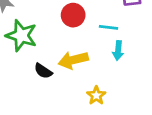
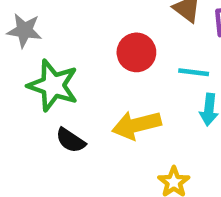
black semicircle: (43, 71) -> (71, 140), moved

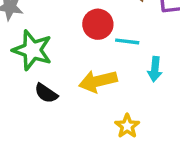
cyan line: (194, 72) -> (127, 41), moved

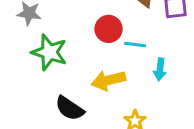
black semicircle: (46, 93) -> (70, 108), moved, size x1.4

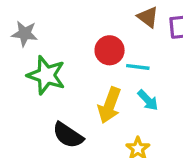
cyan arrow: (160, 69) -> (148, 100), moved, turned -50
yellow arrow: (109, 80) -> (110, 105), turned -56

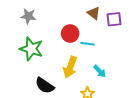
gray star: (25, 34) -> (28, 16), moved
cyan arrow: (148, 100) -> (100, 71), moved

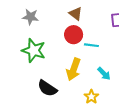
brown triangle: (94, 13) -> (76, 14), moved

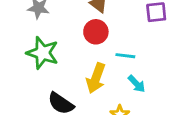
cyan line: (91, 45) -> (125, 56), moved

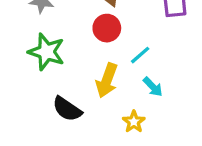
cyan line: (125, 56) -> (140, 55), turned -48

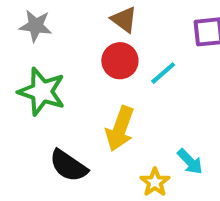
cyan line: (140, 55) -> (163, 73), moved
cyan arrow: (153, 87) -> (190, 162), moved

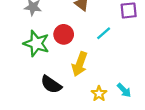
red circle: (120, 61) -> (64, 34), moved
cyan arrow: (190, 162) -> (124, 90), moved

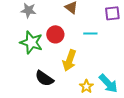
cyan line: (104, 33) -> (90, 33), turned 40
cyan arrow: (124, 90) -> (108, 83), size x1.5

